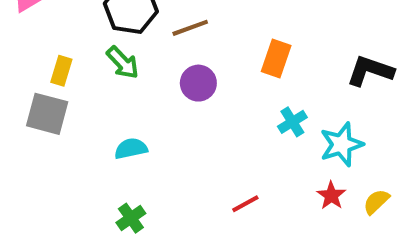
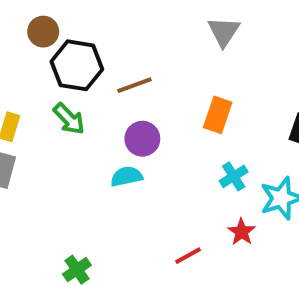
cyan semicircle: (131, 149) -> (126, 176), moved
red star: (331, 196) -> (242, 232), moved

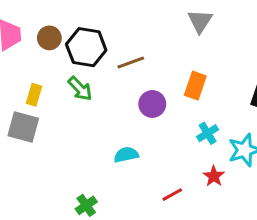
brown circle: (43, 32) -> (49, 38), moved
purple circle: (142, 139) -> (152, 104), moved
cyan semicircle: (126, 176) -> (126, 155), moved

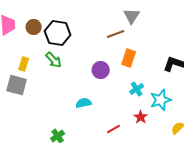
brown line: (131, 63) -> (116, 34), moved

